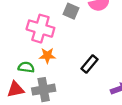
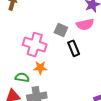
black rectangle: (90, 64) -> (74, 48), moved, turned -63

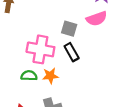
black rectangle: (74, 48) -> (72, 52), moved
green semicircle: (22, 77) -> (29, 76), moved

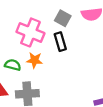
green semicircle: (29, 76) -> (13, 65), moved

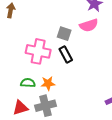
orange star: (35, 60) -> (48, 83), moved

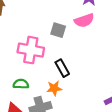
black rectangle: (66, 55) -> (62, 68), moved
orange star: (48, 83) -> (54, 88), moved

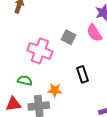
pink semicircle: (84, 20) -> (94, 33), turned 66
black rectangle: (62, 68) -> (83, 74), moved

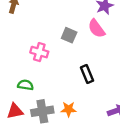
pink cross: (40, 51) -> (39, 52), size x0.7
orange star: (55, 90) -> (69, 109), moved

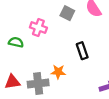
green semicircle: (25, 85) -> (16, 42), moved
orange star: (69, 109) -> (58, 72), moved

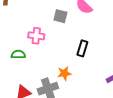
black rectangle: (82, 51) -> (82, 48), turned 49

